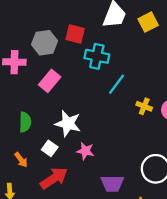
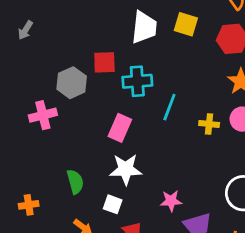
yellow square: (148, 22) -> (186, 24), turned -30
pink rectangle: (50, 81) -> (120, 128), moved
pink star: (85, 151) -> (171, 201), moved

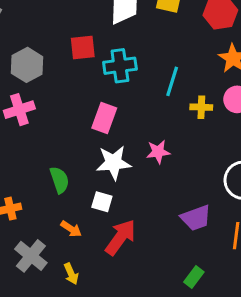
gray hexagon: (72, 83) -> (27, 65), moved
cyan line: (169, 107) -> (172, 81), moved
pink star: (171, 201) -> (158, 152), moved

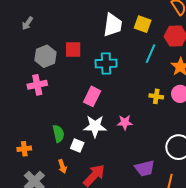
red square: (83, 48) -> (73, 50), moved
cyan line: (172, 81) -> (151, 54), moved
white square: (102, 202) -> (77, 145), moved
orange arrow: (71, 229) -> (62, 166), turned 32

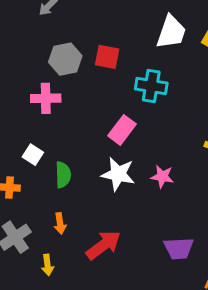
white square: (77, 145) -> (33, 155), moved

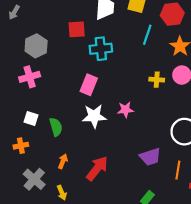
red square: (107, 57) -> (77, 29), moved
orange arrow: (60, 223) -> (63, 161), turned -136

